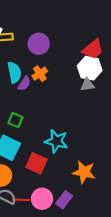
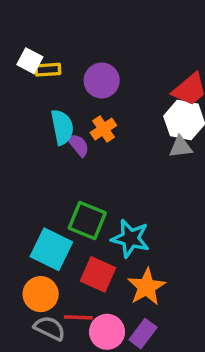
purple semicircle: (24, 84) -> (78, 145), turned -72
green square: (15, 120) -> (87, 220), moved, size x1.5
orange star: (84, 172) -> (147, 287), moved, turned 30
red line: (21, 200) -> (78, 317), moved

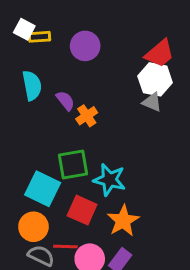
cyan semicircle: (62, 127) -> (32, 85), moved
orange cross: (103, 129) -> (87, 116), moved
gray triangle: (181, 147) -> (152, 102), turned 30
green square: (87, 220) -> (73, 164), turned -32

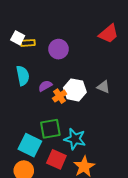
red trapezoid: (160, 54) -> (109, 34), moved
white hexagon: (155, 79) -> (75, 90), moved
purple semicircle: (65, 101) -> (45, 86), turned -80

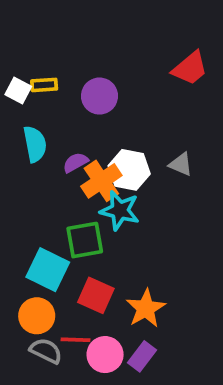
white square: (18, 38) -> (18, 90), moved
orange cross: (60, 96) -> (101, 181), size x1.5
cyan star: (75, 139) -> (120, 211), moved

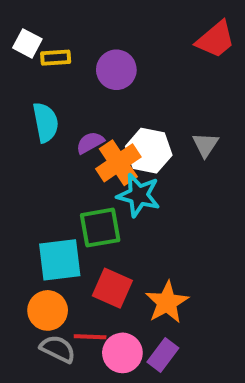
white square: (18, 90) -> (27, 43), moved
gray triangle: (181, 164) -> (205, 145), turned 40
cyan square: (48, 270) -> (60, 260), turned -33

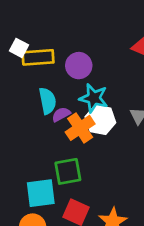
yellow rectangle: (56, 58) -> (38, 57), size x1.6
cyan semicircle: (46, 122) -> (48, 101), moved
cyan star: (139, 195) -> (94, 98), moved

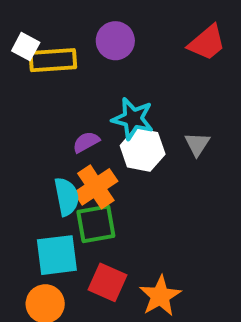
purple circle: (79, 66) -> (115, 41), moved
cyan semicircle: (48, 101) -> (67, 197), moved
orange cross: (80, 128) -> (96, 187), moved

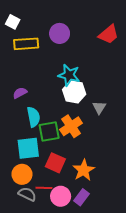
white square: (26, 47) -> (13, 22), moved
purple semicircle: (86, 142) -> (20, 93), moved
gray triangle: (197, 144) -> (99, 108), moved
orange cross: (96, 187) -> (71, 126), moved

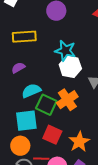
yellow rectangle: (26, 44) -> (24, 37), moved
cyan semicircle: (33, 117) -> (31, 91), turned -102
green square: (49, 132) -> (46, 105), turned 35

